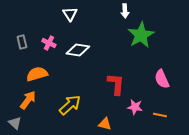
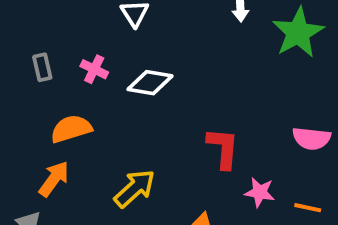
green star: (141, 35) -> (298, 33), moved
pink semicircle: (162, 79) -> (312, 138), turned -60

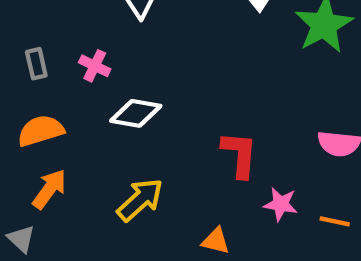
white diamond: (150, 83) -> (136, 113), moved
orange semicircle: (71, 129) -> (41, 131), moved

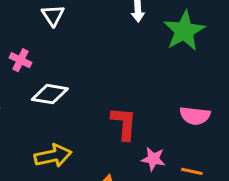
yellow arrow: (140, 200) -> (53, 156), turned 30

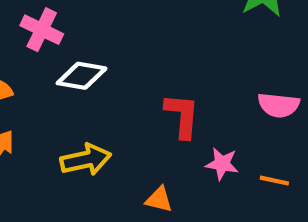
pink cross: (21, 60) -> (42, 30), size x1.4

